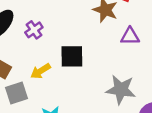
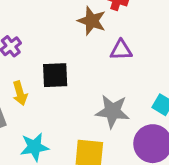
yellow arrow: (41, 71) -> (20, 93), turned -72

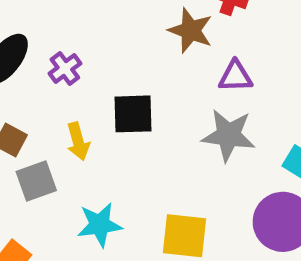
gray star: (112, 111) -> (228, 135), moved

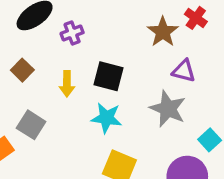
gray square: (36, 181) -> (31, 125), moved, turned 36
cyan star: (100, 225) -> (107, 118), moved

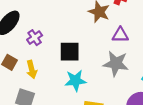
purple cross: (72, 33) -> (35, 38), moved
yellow arrow: (67, 84) -> (32, 69), moved

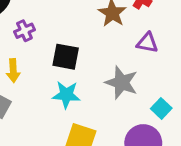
purple triangle: (120, 35) -> (147, 43), moved

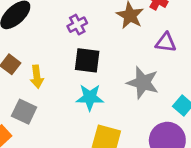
purple cross: (24, 31) -> (77, 25), moved

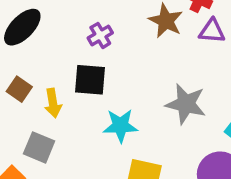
purple triangle: (166, 42) -> (212, 31), moved
black square: (87, 60) -> (90, 80), moved

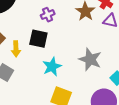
cyan star: (120, 126) -> (52, 67), turned -30

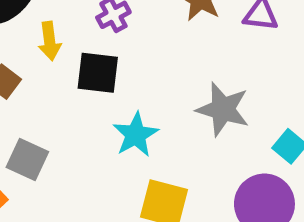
yellow arrow: (16, 49) -> (50, 41), moved

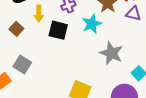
cyan star: (136, 135) -> (92, 24), moved

